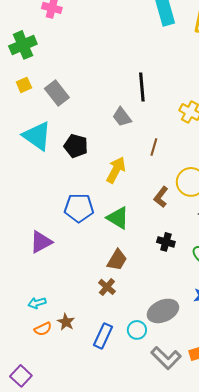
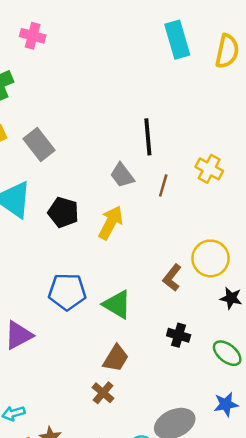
brown line: (154, 147) -> (163, 185), moved
yellow arrow: (116, 170) -> (111, 223), moved

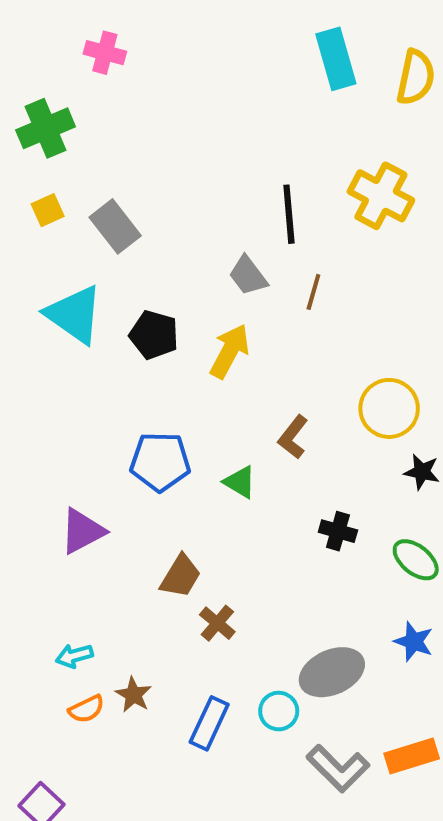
yellow cross: (209, 169) -> (381, 196), moved, size x1.4
brown L-shape: (172, 278) -> (293, 437), moved
green triangle: (117, 305) -> (240, 482), size x0.7
brown trapezoid: (116, 358) -> (181, 576), moved
blue star: (226, 404) -> (414, 642), turned 30

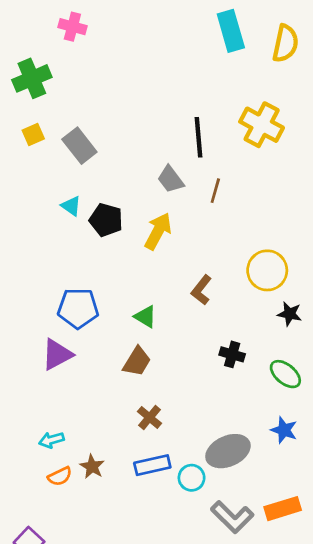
cyan triangle: (74, 314) -> (71, 206), moved, size x0.5
blue pentagon: (160, 462) -> (78, 308), moved
green triangle: (240, 482) -> (145, 317), moved
brown trapezoid: (181, 576) -> (137, 361), moved
blue rectangle: (209, 723) -> (152, 465), moved, turned 52

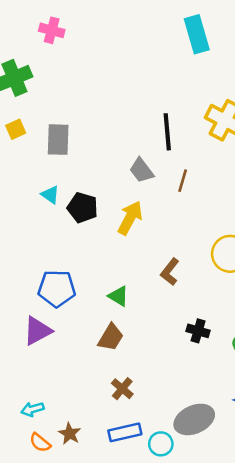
gray rectangle: (79, 146) -> (58, 140), turned 40
orange semicircle: (60, 476) -> (40, 443), turned 65

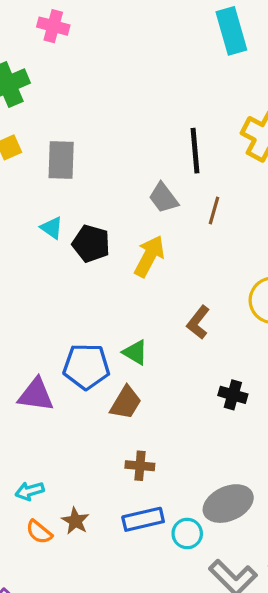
blue pentagon: (57, 288) -> (86, 366), moved
purple triangle: (38, 331) -> (36, 395), turned 36
brown cross: (122, 389) -> (140, 466), turned -35

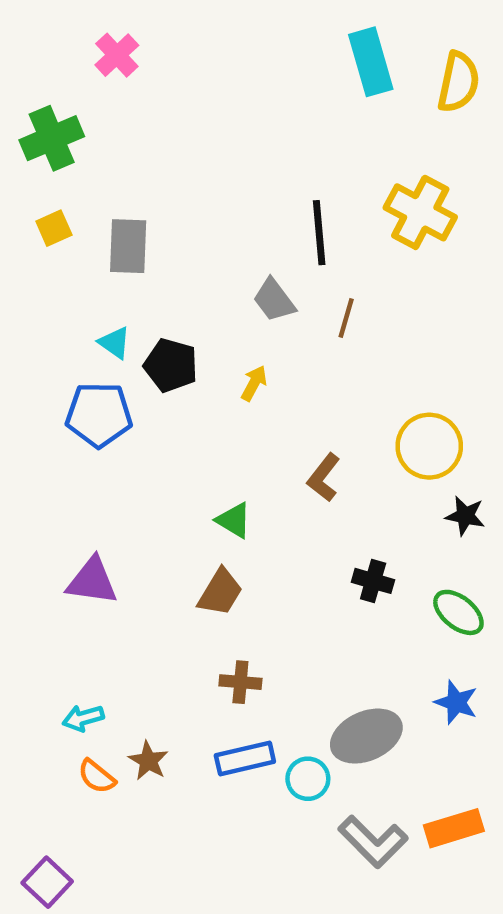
pink cross: (53, 26) -> (117, 55), turned 32
yellow arrow: (149, 256) -> (254, 383), size x0.6
blue pentagon: (86, 366) -> (99, 415), moved

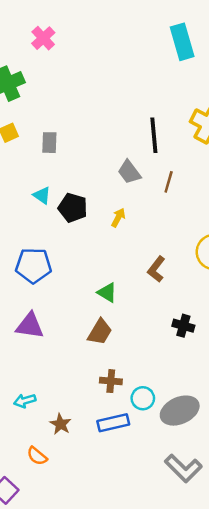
gray rectangle: (128, 246) -> (49, 143), size x0.7
blue pentagon: (99, 415) -> (33, 265), moved
orange semicircle: (97, 776) -> (37, 456), moved
cyan circle: (308, 779) -> (143, 398), moved

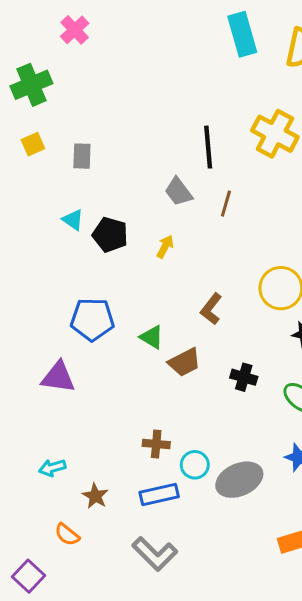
blue pentagon: (33, 265) -> (92, 319), moved
brown trapezoid: (100, 332) -> (184, 362), moved, turned 32
gray L-shape: (183, 468) -> (155, 554), moved

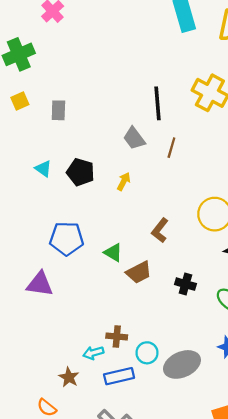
cyan triangle: (73, 220) -> (43, 169), moved
cyan arrow: (52, 468) -> (93, 353), moved

